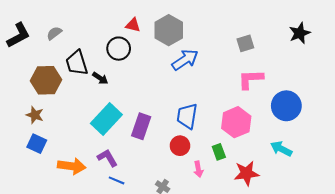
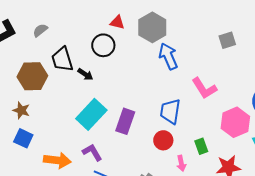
blue arrow: (185, 60) -> (168, 56), turned -80
pink L-shape: (251, 79) -> (204, 88), moved, turned -120
pink hexagon: (236, 122) -> (235, 122), moved

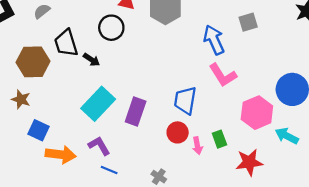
blue arrow: (168, 56) -> (214, 40), moved
blue square: (23, 138) -> (39, 130), moved
pink arrow: (181, 163) -> (197, 146), moved

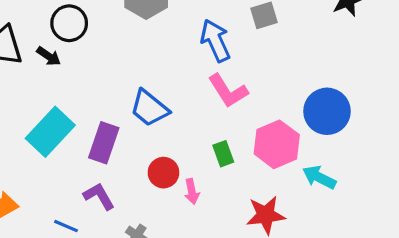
black arrow: (91, 60) -> (49, 56), moved
blue trapezoid: (185, 100) -> (149, 108), moved, turned -60
green rectangle: (219, 139) -> (223, 154), moved
purple L-shape: (99, 146) -> (99, 196), moved

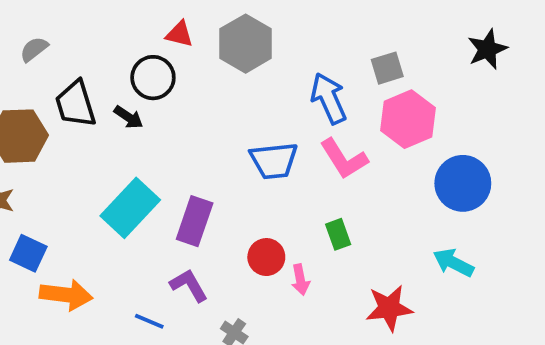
blue trapezoid: (149, 108) -> (274, 161), moved, turned -45
pink hexagon: (277, 144) -> (408, 119), moved

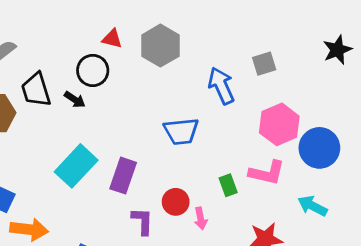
pink hexagon: (408, 119) -> (279, 124), moved
pink L-shape: (344, 159) -> (267, 173), moved, turned -45
purple L-shape: (189, 285) -> (142, 221), moved, turned 32

